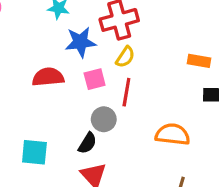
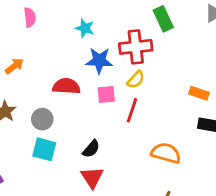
gray circle: (104, 119) -> (42, 119), moved

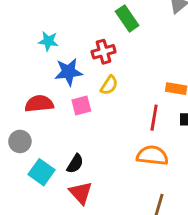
red cross: (136, 47) -> (104, 52), size x0.7
red line: (132, 110) -> (154, 118), moved
cyan square: (44, 149) -> (42, 172), moved, turned 30

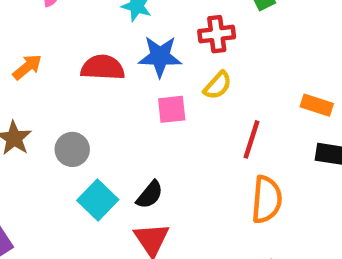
red semicircle: (39, 104) -> (103, 68), moved
red line: (154, 118) -> (251, 139), moved
orange semicircle: (152, 155) -> (267, 200), turned 80

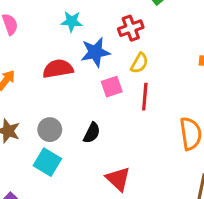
red line: (251, 139) -> (145, 97), moved
black semicircle: (150, 195) -> (92, 133), moved
cyan square: (98, 200) -> (47, 162), moved

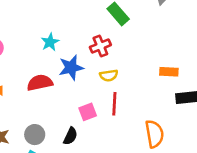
cyan star: (72, 21) -> (50, 42), turned -30
yellow semicircle: (139, 63) -> (109, 75), turned 54
pink square: (112, 87) -> (88, 112), moved

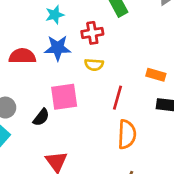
cyan star: (50, 42) -> (55, 15), moved
red line: (114, 104) -> (118, 98), moved
pink square: (88, 112) -> (64, 97), size x1.5

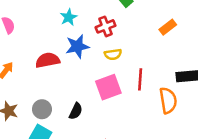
orange rectangle: (156, 75) -> (168, 27), moved, turned -42
pink square: (64, 97) -> (108, 87), moved
orange semicircle: (127, 134) -> (168, 100), moved

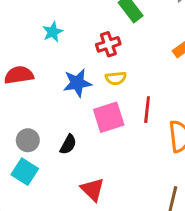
cyan star: (69, 17) -> (53, 32), moved
blue star: (77, 46) -> (77, 83), moved
red semicircle: (48, 60) -> (19, 75), moved

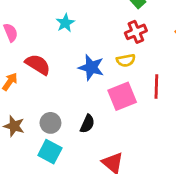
red cross: (108, 44) -> (136, 32), moved
red semicircle: (19, 75) -> (38, 65), turned 45
blue star: (77, 83) -> (91, 67), turned 30

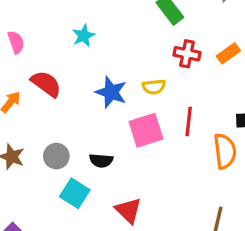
red cross: (136, 32) -> (187, 54), moved, turned 30
black semicircle: (87, 124) -> (101, 161), turned 66
cyan square: (50, 152) -> (75, 193), moved

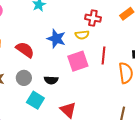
red cross: (187, 54) -> (93, 18), moved
red semicircle: (46, 84) -> (25, 50), moved

